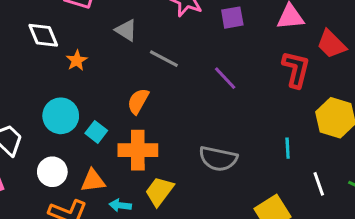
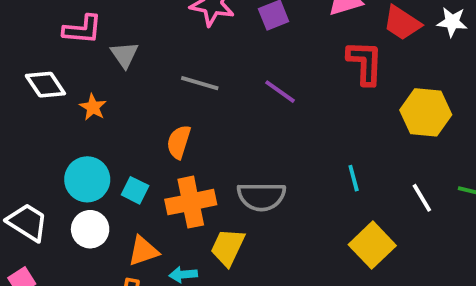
gray triangle: (126, 30) -> (124, 55), moved, turned 35
cyan line: (288, 148) -> (354, 178), moved
gray semicircle: (218, 159) -> (261, 196), moved
white circle: (52, 172) -> (90, 229), moved

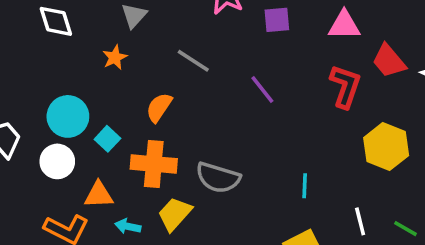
orange star: (93, 107) -> (115, 57), moved

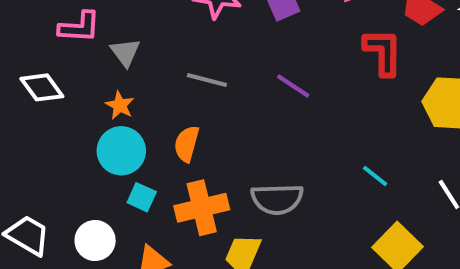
cyan circle: (68, 116) -> (121, 151), moved
cyan line: (305, 186) -> (375, 176), turned -35

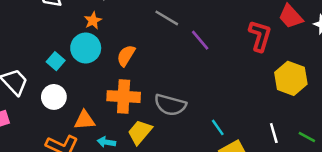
gray line: (207, 80) -> (167, 18), moved
cyan line: (375, 176) -> (218, 127), moved
cyan square: (142, 197) -> (56, 61), moved

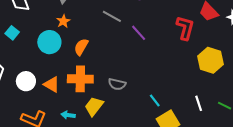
orange star: (93, 21) -> (63, 21), moved
cyan square: (56, 61) -> (12, 33), moved
gray semicircle: (170, 105) -> (117, 84), size x0.7
orange triangle: (85, 120) -> (52, 84), moved, turned 36

